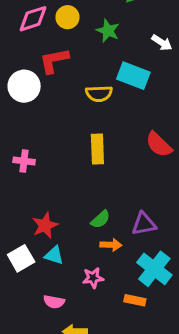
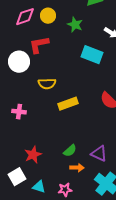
yellow semicircle: (99, 94) -> (47, 84), moved
yellow rectangle: (97, 149) -> (68, 104), turned 72
purple triangle: (144, 224) -> (99, 154), turned 36
cyan triangle: (54, 255) -> (39, 187), moved

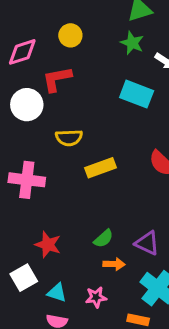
pink diamond: (25, 17) -> (22, 52), moved
green star: (75, 25) -> (132, 43), moved
pink cross: (19, 112) -> (27, 180), size x1.6
red star: (33, 155) -> (48, 245), turned -30

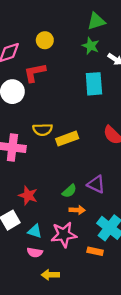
cyan rectangle: (137, 94) -> (94, 84), turned 65
yellow semicircle: (69, 138) -> (43, 130), moved
purple triangle: (147, 243) -> (96, 184), moved
pink star: (96, 297) -> (64, 235), size x1.6

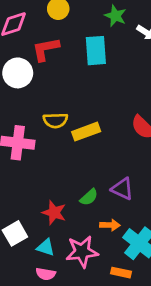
cyan rectangle: (94, 84) -> (96, 51), moved
red star: (28, 195) -> (54, 213), moved
orange arrow: (77, 210) -> (110, 225), moved

